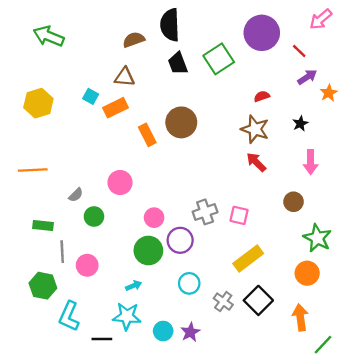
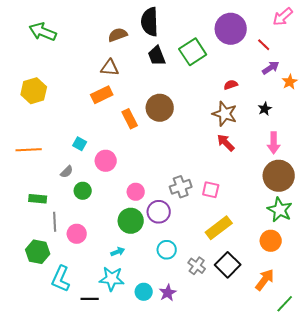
cyan square: (91, 96) -> (80, 144), moved
brown circle: (294, 202) -> (279, 176), moved, size x1.8
orange arrow: (300, 317) -> (265, 280), turned 45

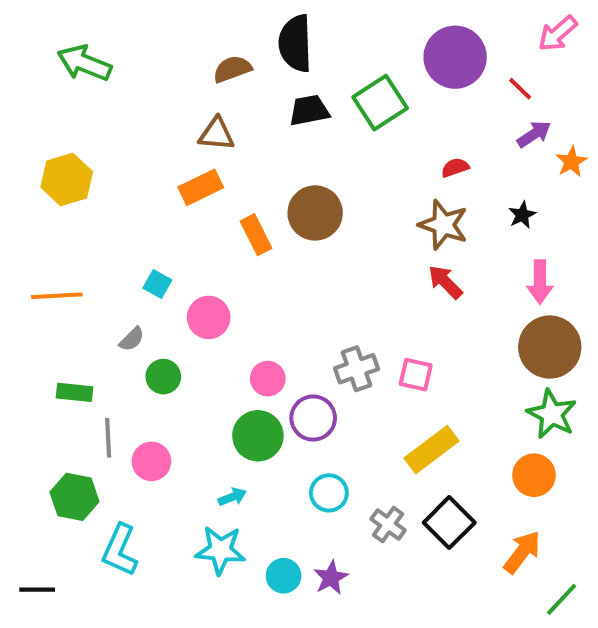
black trapezoid: (157, 56) -> (309, 110), turned 100
black line: (90, 299) -> (37, 590), moved

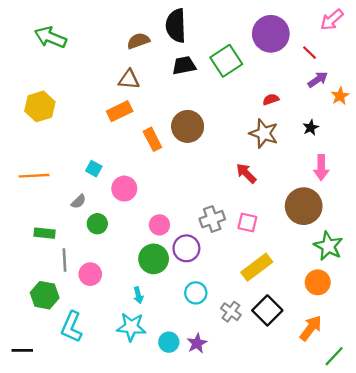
red arrow: (445, 282) -> (246, 173), moved
brown circle: (550, 347) -> (304, 206), moved
cyan arrow: (232, 497) -> (138, 295), turned 98

